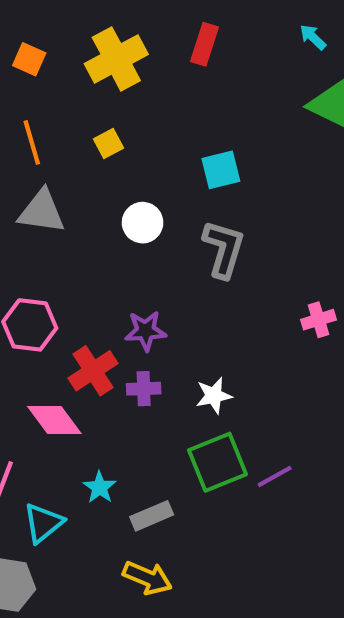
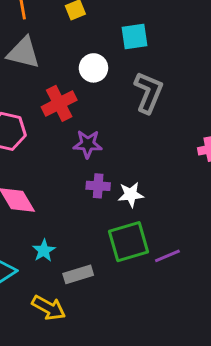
cyan square: (221, 170) -> (135, 37), moved
red cross: (93, 371) -> (59, 103), moved
purple cross: (144, 389) -> (98, 186), moved
yellow arrow: (147, 578) -> (49, 308), moved

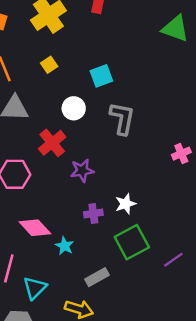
purple cross: (98, 186) -> (93, 213), moved
cyan star: (44, 251) -> (65, 246), moved
purple line: (167, 256) -> (173, 260), moved

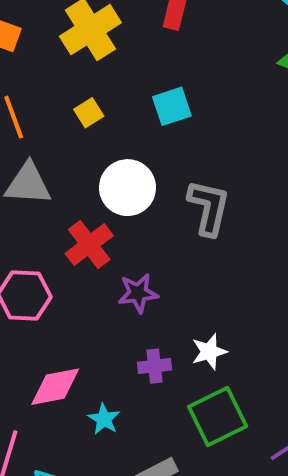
cyan square: (101, 76) -> (172, 106), moved
white circle: (74, 108) -> (128, 188), size x1.4
pink diamond: (35, 228) -> (55, 387), turned -60

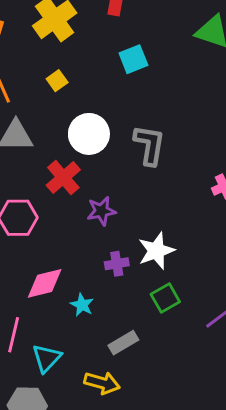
cyan square: (172, 106) -> (133, 59), moved
white star: (209, 352) -> (156, 251), size x1.4
green square: (218, 417) -> (165, 298), size x0.7

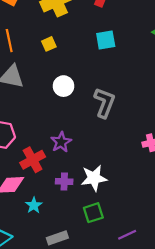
white circle: (89, 134) -> (64, 86), size x0.7
red cross: (63, 177) -> (33, 160), moved
purple star: (101, 211) -> (61, 142), turned -30

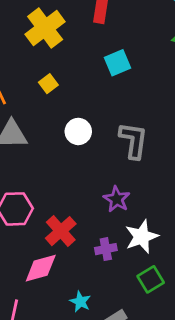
purple star: (61, 142) -> (117, 199), moved
cyan star: (34, 205) -> (80, 302), moved

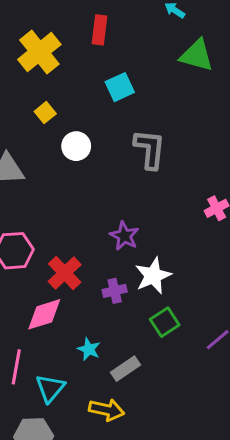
white circle: (78, 131) -> (76, 146), moved
gray L-shape: (134, 140) -> (150, 149), moved

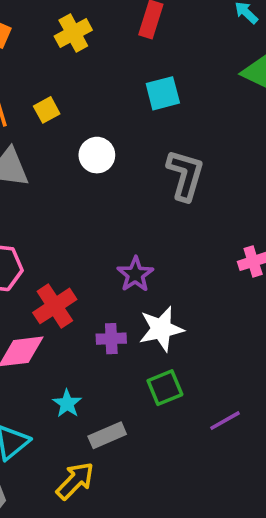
yellow cross: (39, 52) -> (73, 33), size x0.7
yellow square: (45, 113) -> (47, 110), moved
yellow arrow: (107, 410) -> (75, 481), turned -68

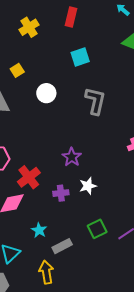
white star: (161, 329) -> (88, 186), size x0.7
green square: (165, 388) -> (97, 229), moved
yellow arrow: (75, 481) -> (46, 272), turned -50

